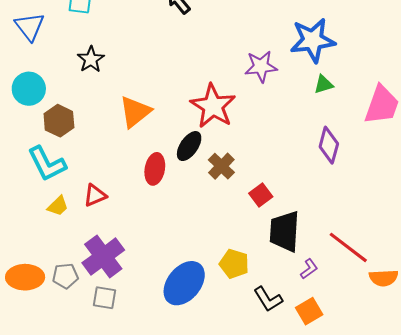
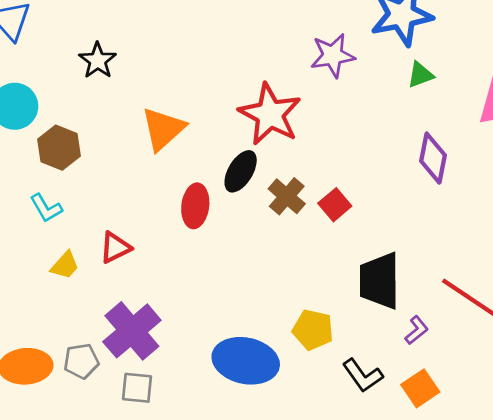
cyan L-shape: (47, 164) -> (46, 208), size x0.6
red square: (261, 195) -> (335, 205), moved
blue ellipse: (184, 283) -> (246, 361), turned 66

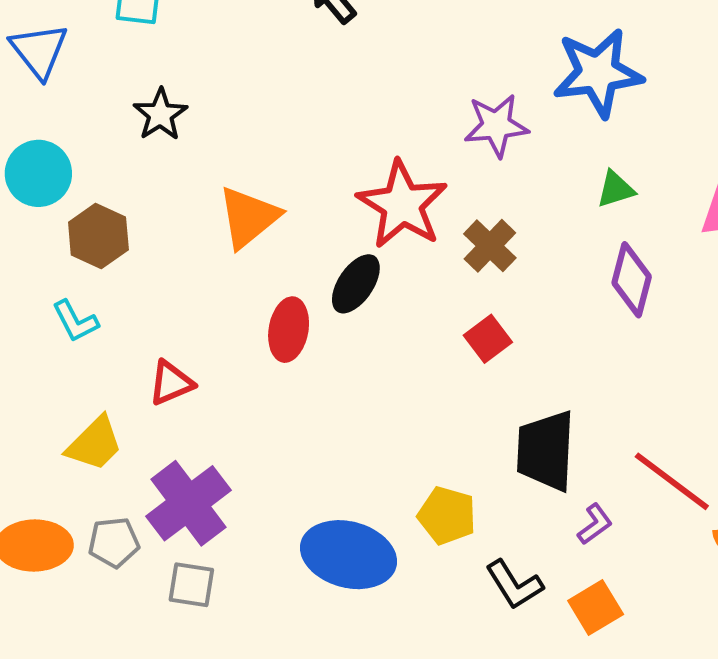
green triangle: (420, 75) -> (616, 189), moved
brown cross: (287, 196) -> (490, 246), moved
yellow trapezoid: (65, 265) -> (95, 444), moved, size x1.4

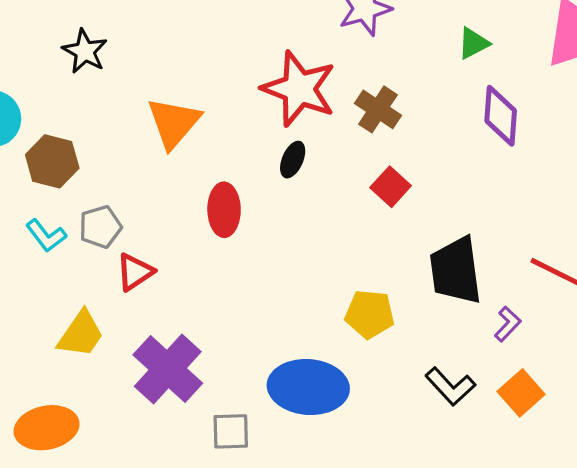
black ellipse: (356, 284) -> (293, 160), moved, size x0.7
yellow pentagon: (447, 516) -> (370, 314), moved
gray pentagon: (114, 542) -> (100, 227), moved
gray square: (191, 585) -> (231, 431), moved

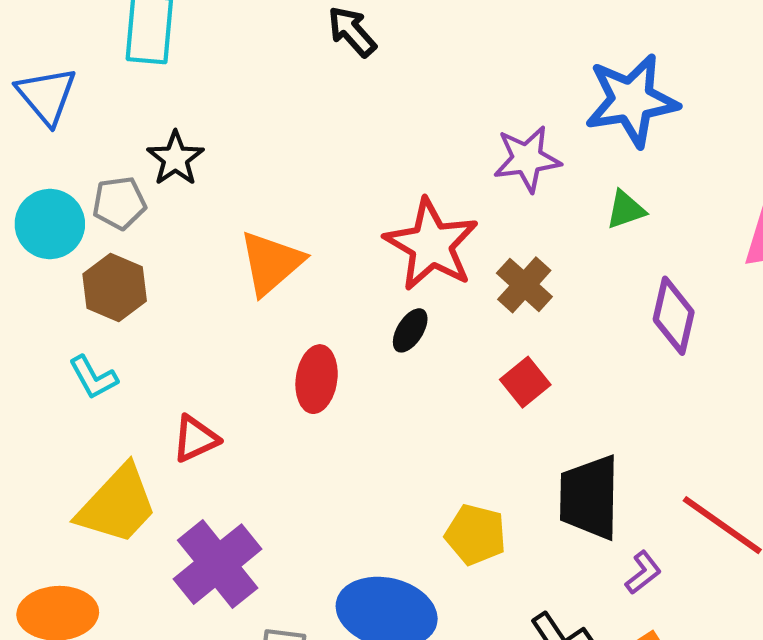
green triangle: (473, 43) -> (626, 210), moved
gray pentagon: (100, 227) -> (119, 203), moved
yellow trapezoid: (81, 334) -> (117, 505), size x1.4

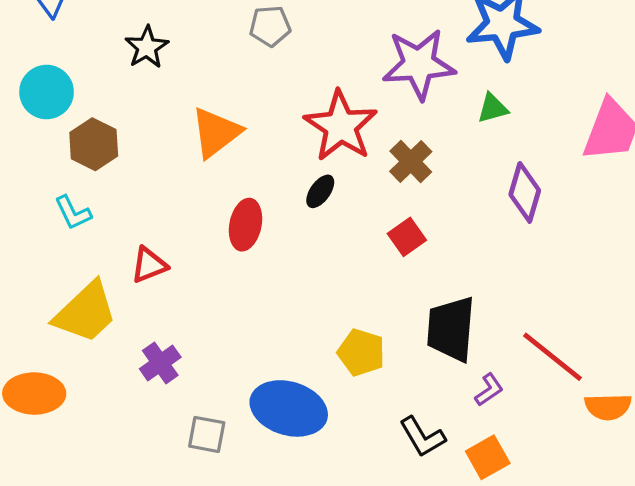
purple star: (527, 159) -> (419, 64), size x1.4
gray pentagon: (119, 203) -> (270, 26), moved
purple cross: (218, 564) -> (160, 363), size x0.6

